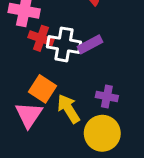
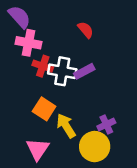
purple cross: (107, 96) -> (106, 124), moved, turned -36
pink triangle: (29, 115) -> (38, 149), moved

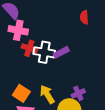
red semicircle: (86, 30) -> (84, 17), moved, turned -144
orange square: (44, 109) -> (21, 93), moved

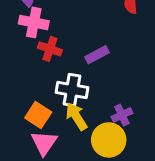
white cross: (44, 52) -> (72, 90), moved

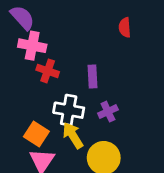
purple rectangle: (97, 55) -> (92, 77), turned -65
purple cross: (122, 115) -> (108, 112), moved

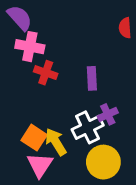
white cross: (69, 110) -> (88, 127), moved, turned -36
yellow arrow: (73, 135) -> (56, 142), moved

